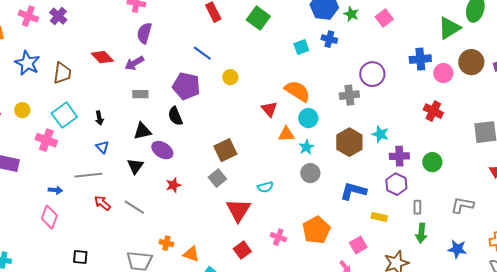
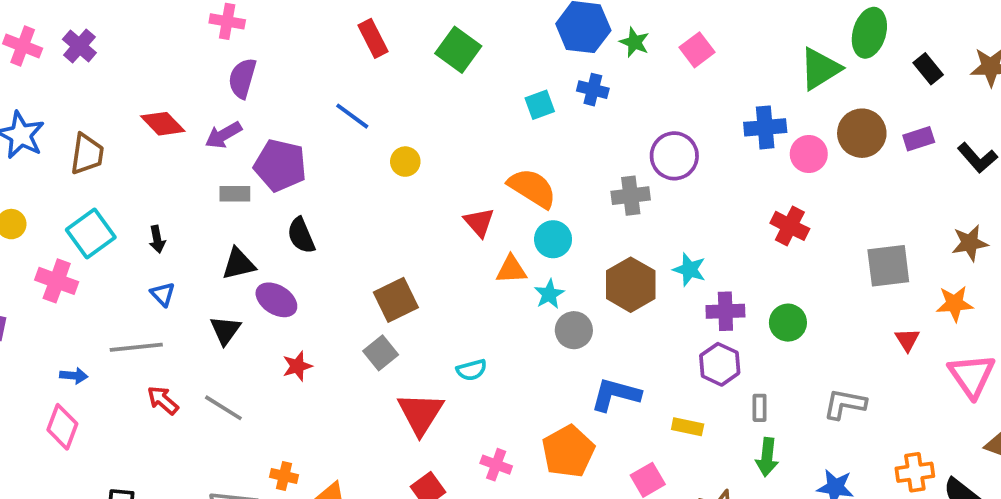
purple pentagon: (186, 86) -> (280, 165), moved
gray circle: (310, 173) -> (574, 330), moved
blue L-shape: (353, 191) -> (616, 395), moved

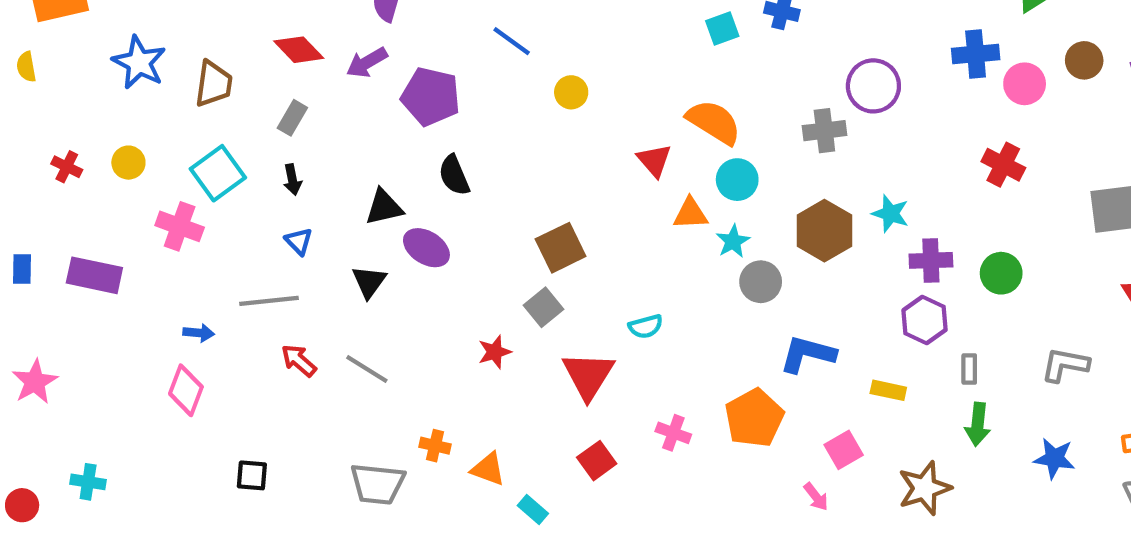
brown circle: (862, 133) -> (1084, 60), size x0.7
gray rectangle: (235, 194) -> (292, 118), moved, turned -60
red star: (297, 366) -> (495, 352), moved

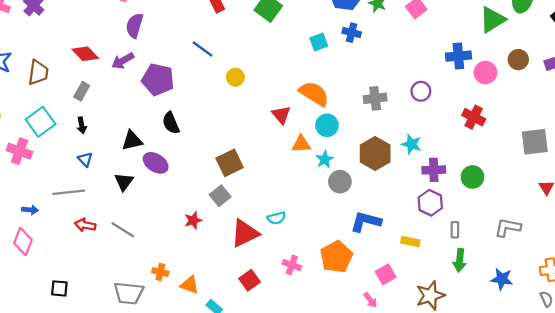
purple circle: (873, 86) -> (421, 91), moved, size x0.7
cyan semicircle: (646, 326) -> (277, 218), moved
red arrow: (299, 360) -> (85, 225), turned -30
red triangle: (588, 375) -> (245, 233), turned 32

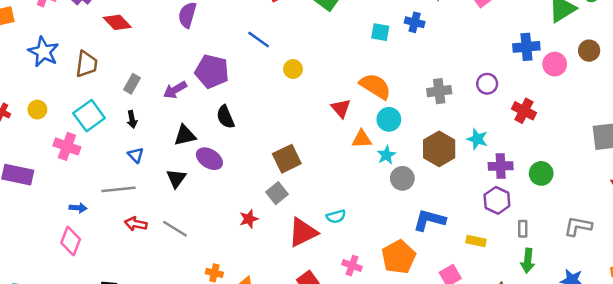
cyan square: (319, 42) -> (380, 32), turned 30
red diamond: (85, 54) -> (117, 22), moved
purple arrow: (123, 61) -> (175, 90), moved
red cross: (474, 117) -> (524, 111), moved

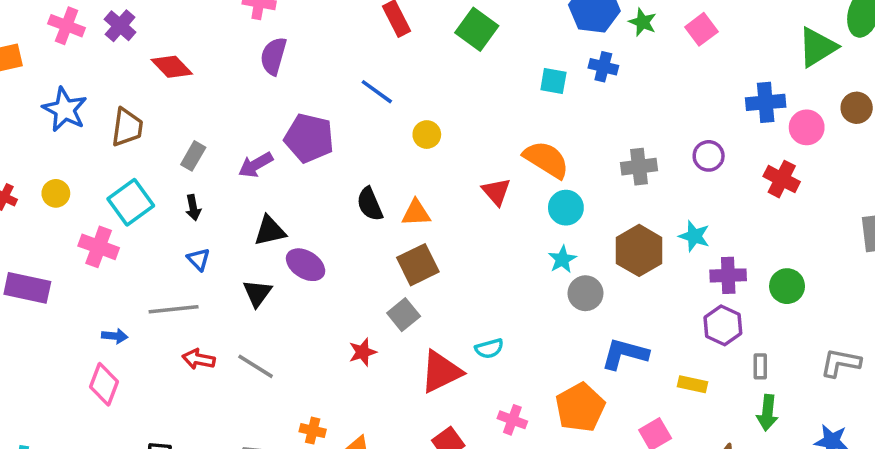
red cross: (524, 111) -> (782, 179), moved
black semicircle: (225, 117) -> (370, 204), moved
orange triangle: (362, 139) -> (416, 213), moved

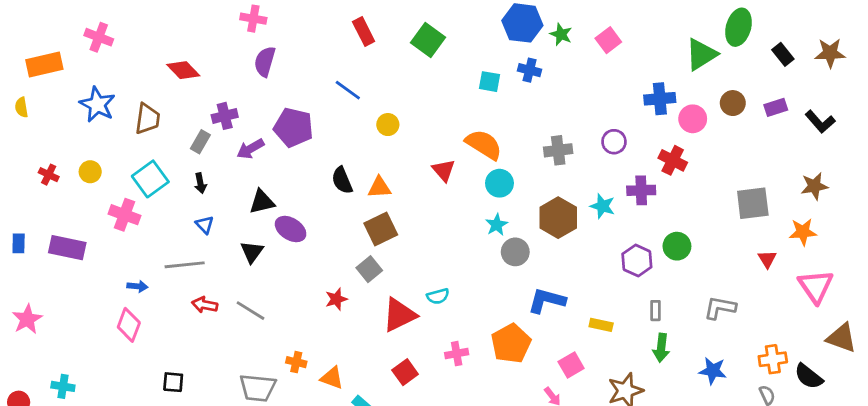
purple cross: (120, 26) -> (225, 116), moved, turned 35
purple cross: (728, 275) -> (641, 190), moved
purple hexagon: (723, 325) -> (637, 260), moved
pink cross: (512, 420) -> (457, 354), turned -30

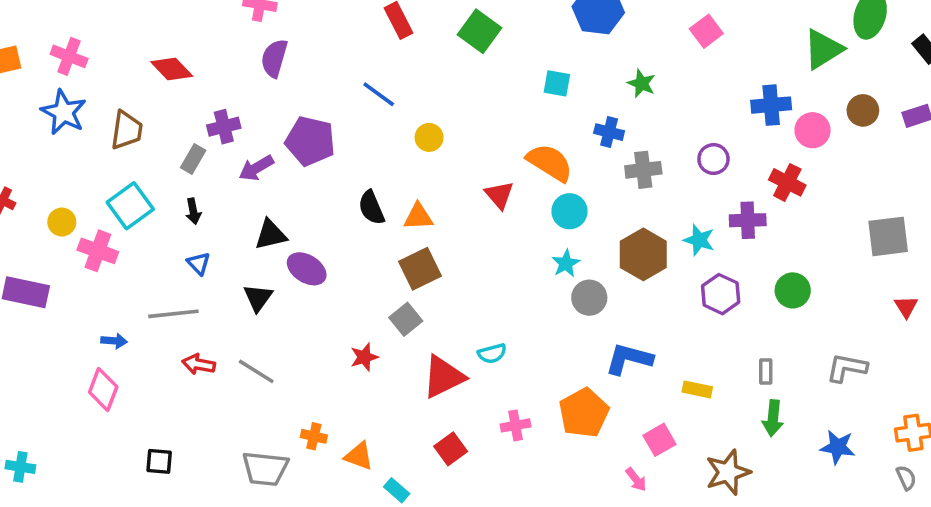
green star: (561, 34) -> (641, 83), moved
pink cross: (99, 37) -> (69, 56), moved
blue cross: (530, 70) -> (609, 132), moved
yellow circle: (90, 172) -> (62, 222), moved
purple hexagon: (637, 260) -> (721, 294), moved

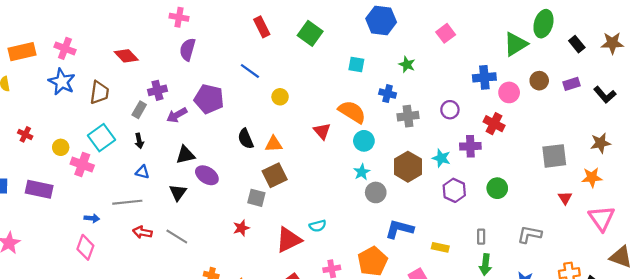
blue triangle: (199, 263) -> (142, 172), turned -32
gray square: (406, 319) -> (256, 198), moved, turned -36

